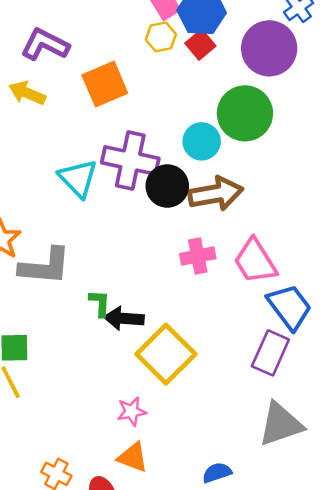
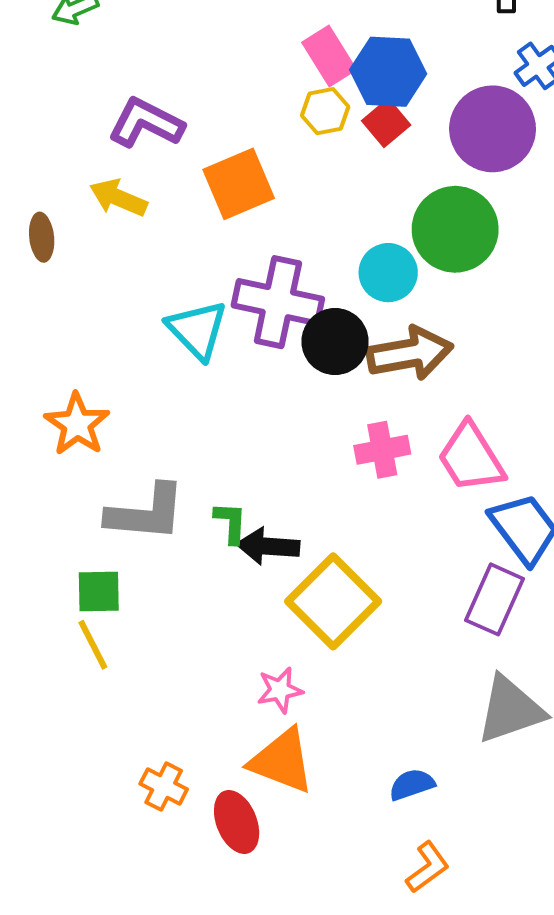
gray L-shape: (45, 266) -> (146, 513), moved
orange triangle: (133, 457) -> (282, 761), size x1.4

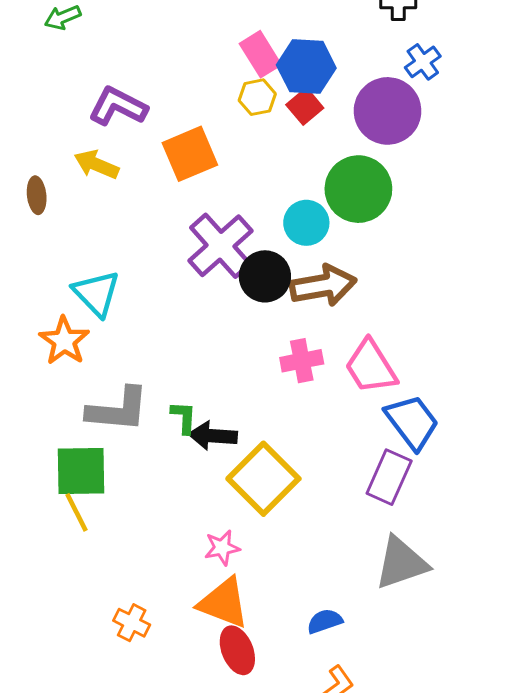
purple cross: (278, 302) -> (221, 246), turned 36
cyan triangle: (197, 330) -> (96, 293), moved
green square: (99, 592) -> (81, 471), size x1.5
red ellipse: (237, 822) -> (237, 650), moved

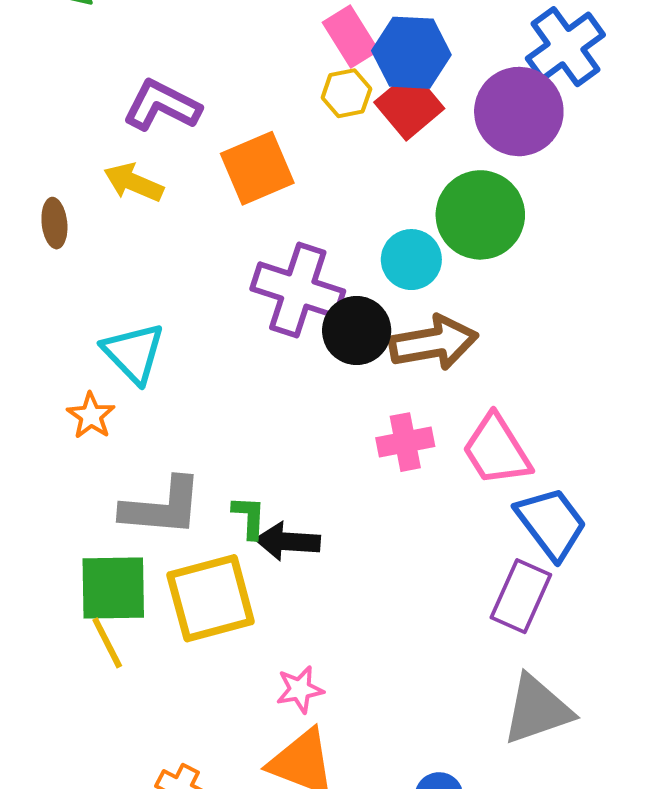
blue cross: (423, 62) -> (565, 47), size x1.6
red square: (305, 106) -> (409, 105), size x1.4
purple cross: (221, 246) -> (298, 290), turned -30
orange star: (64, 341) -> (91, 416), size x0.7
yellow square: (263, 479) -> (211, 598), moved, turned 30

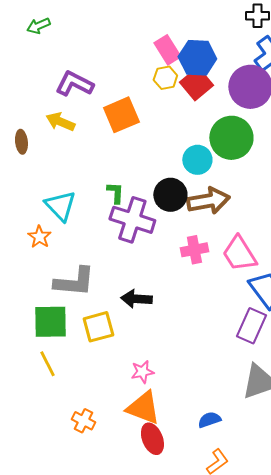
purple cross: (298, 290) -> (132, 220), moved
green L-shape: (249, 517) -> (115, 193), moved
yellow square: (211, 598) -> (98, 327), size x0.7
yellow line: (107, 643) -> (47, 364), moved

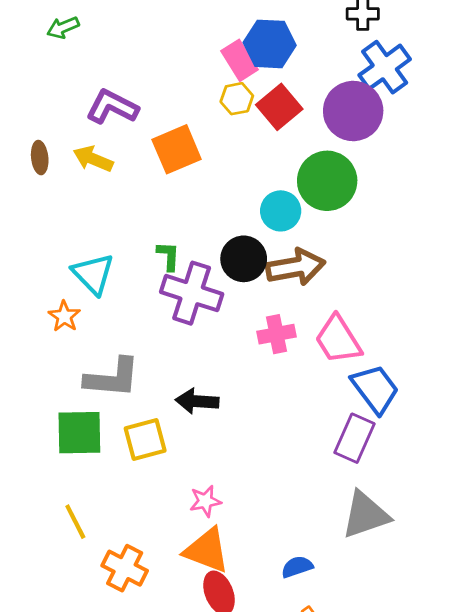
blue hexagon: (197, 58) -> (270, 44), moved
brown ellipse: (21, 142) -> (40, 158), moved
yellow line: (47, 364) -> (75, 522), moved
orange cross: (83, 421) -> (125, 568), size x1.4

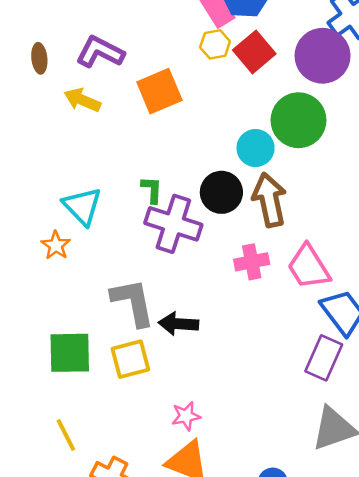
brown ellipse: (40, 158) -> (39, 58), moved
brown arrow: (296, 267) -> (269, 200), turned -92
gray L-shape: (112, 378) -> (133, 302), moved, turned -106

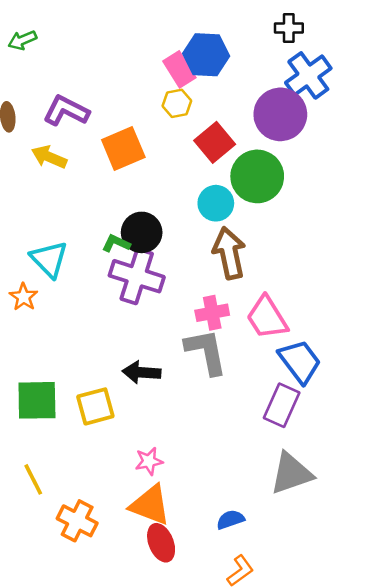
red square: (254, 52) -> (215, 142), moved
green L-shape: (152, 190) -> (116, 243), turned -68
black circle: (221, 192) -> (142, 232), moved
gray L-shape: (133, 302) -> (206, 352), moved

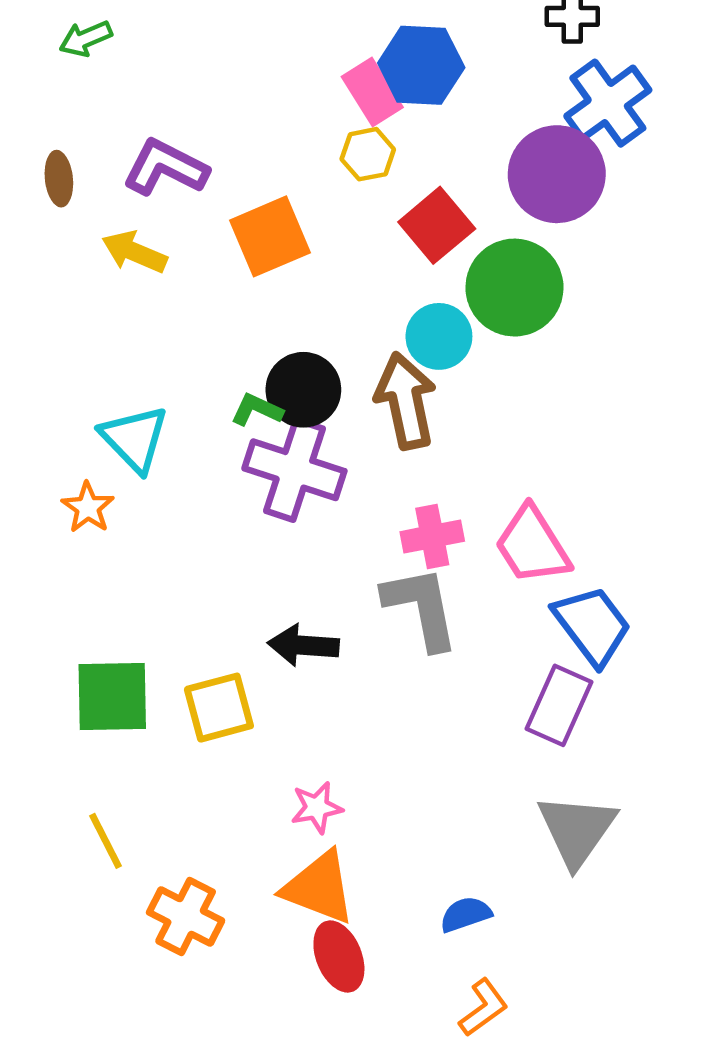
brown arrow: (229, 253) -> (406, 401), moved
gray triangle: (291, 473) -> (577, 830), turned -36

